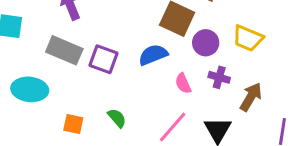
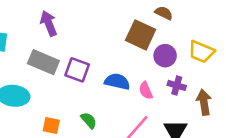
blue semicircle: (153, 55) -> (117, 82), moved, turned 35
brown arrow: (251, 97) -> (204, 102), turned -40

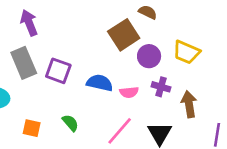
brown square: (141, 35) -> (124, 35), turned 32
gray rectangle: (43, 62) -> (24, 63), turned 44
pink semicircle: (146, 91) -> (129, 92), turned -72

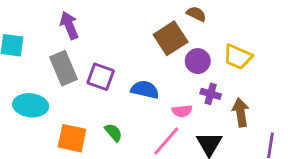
pink semicircle: (129, 92) -> (182, 111), moved
orange square: (32, 128) -> (72, 138), size x1.5

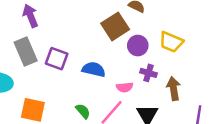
green semicircle: (113, 132) -> (83, 111), moved

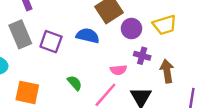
yellow trapezoid: (171, 42) -> (165, 25), turned -40
blue semicircle: (94, 69) -> (88, 36), moved
green semicircle: (83, 111) -> (75, 83), moved

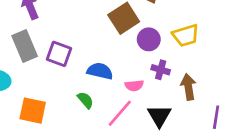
blue semicircle: (88, 36) -> (100, 71), moved

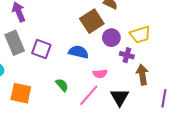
purple cross: (161, 70) -> (127, 55), moved
blue semicircle: (100, 71) -> (78, 52), moved

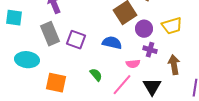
purple cross: (127, 55) -> (150, 50), moved

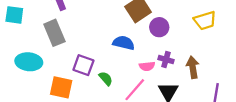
yellow trapezoid: (172, 26) -> (205, 21), moved
purple square: (76, 40) -> (83, 65), moved
purple cross: (150, 50) -> (166, 60), moved

